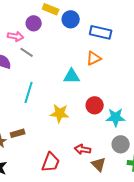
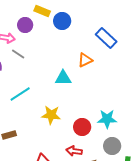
blue rectangle: (101, 32) -> (106, 38), moved, turned 30
cyan line: (29, 92) -> (20, 94), turned 40
red circle: (95, 105) -> (82, 127), moved

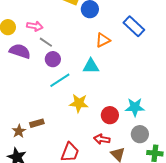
purple circle: (25, 25) -> (53, 59), moved
orange triangle: (85, 60) -> (103, 40), moved
cyan line: (20, 94) -> (60, 80), moved

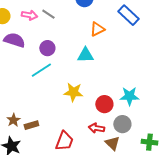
gray line: (46, 42) -> (48, 14), moved
cyan line: (60, 80) -> (41, 70), moved
brown rectangle: (37, 123) -> (31, 125), moved
gray circle: (140, 134) -> (122, 124), moved

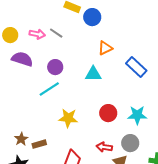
blue rectangle: (128, 15) -> (136, 67), moved
yellow star: (73, 92) -> (68, 118), moved
red circle: (104, 104) -> (108, 113), moved

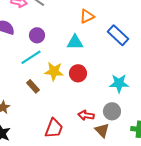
red circle: (108, 113) -> (78, 73), moved
yellow star: (68, 118) -> (54, 71), moved
brown rectangle: (39, 144) -> (33, 86), moved, turned 64

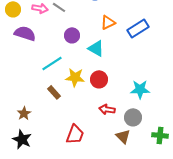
purple circle: (37, 35) -> (72, 35), moved
blue rectangle: (118, 35) -> (138, 28), moved, turned -75
cyan triangle: (75, 42) -> (96, 48), turned 30
red arrow: (86, 115) -> (107, 109), moved

